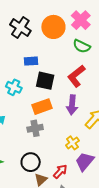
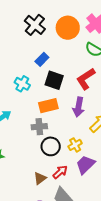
blue rectangle: (31, 61) -> (42, 59), turned -48
black circle: (31, 162) -> (51, 146), moved

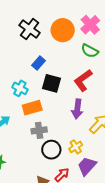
orange rectangle: (48, 106) -> (32, 108), moved

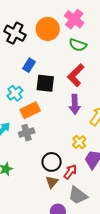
cyan cross: (20, 88) -> (15, 93), turned 35
gray cross: (39, 130) -> (27, 133), moved
black circle: (51, 150) -> (52, 162), moved

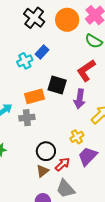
black square: (45, 83) -> (57, 85), moved
cyan cross: (15, 93) -> (25, 61), moved

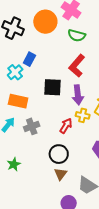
orange rectangle: (35, 96) -> (18, 101), moved, turned 42
yellow cross: (77, 137) -> (83, 115), moved, turned -32
red arrow: (62, 164) -> (66, 126), moved

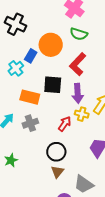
orange circle: (45, 22) -> (51, 45), moved
orange rectangle: (18, 101) -> (30, 97), moved

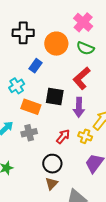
black cross: (15, 24) -> (23, 33), turned -30
orange circle: (51, 45) -> (56, 44), moved
cyan cross: (16, 68) -> (17, 86), moved
yellow cross: (82, 114) -> (85, 136), moved

